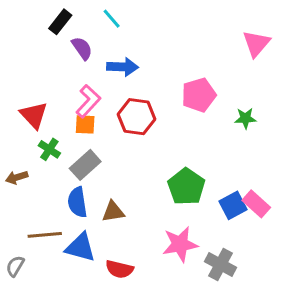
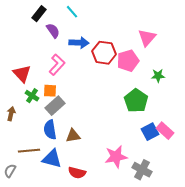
pink triangle: (256, 44) -> (147, 38), moved
red hexagon: (136, 117) -> (104, 53), moved
orange square: (85, 124) -> (50, 91), moved
brown arrow: (17, 177) -> (11, 114), turned 120
green pentagon: (186, 187) -> (136, 101), moved

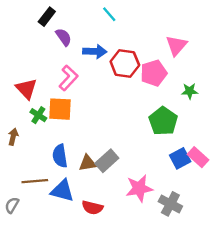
cyan line: (72, 12) -> (109, 14), moved
orange square: (50, 91) -> (60, 109), size x1.5
gray rectangle: (55, 106) -> (107, 161), moved

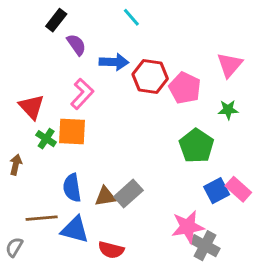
pink triangle: (176, 45) -> (230, 65), moved
pink pentagon: (154, 73) -> (185, 88), turned -30
pink star: (139, 188) -> (188, 227), moved

